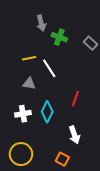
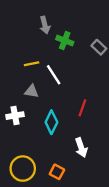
white cross: (23, 114) -> (15, 116), moved
orange square: (62, 159) -> (57, 172), moved

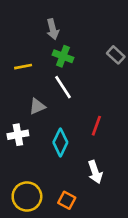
green cross: (65, 41) -> (63, 56), moved
yellow line: (32, 64) -> (23, 67), moved
gray triangle: (32, 91) -> (37, 106), turned -32

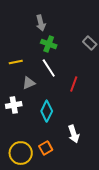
yellow line: (23, 67) -> (16, 62), moved
red line: (96, 126) -> (74, 84), moved
orange square: (67, 200) -> (46, 148), moved, turned 32

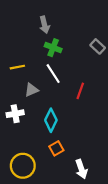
white arrow: (74, 134) -> (81, 169), moved
orange square: (46, 148) -> (56, 148), moved

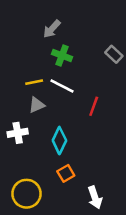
gray arrow: (44, 25) -> (52, 29), turned 56
yellow line: (17, 67) -> (34, 82), moved
white line: (53, 74) -> (62, 86), turned -30

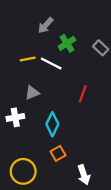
green cross: (62, 56) -> (67, 43), moved, turned 36
yellow line: (34, 82) -> (28, 59), moved
white line: (62, 86) -> (51, 64), moved

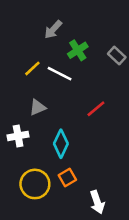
yellow line: (28, 59) -> (32, 68), turned -32
red line: (83, 94) -> (96, 109), turned 30
yellow circle: (23, 171) -> (35, 184), moved

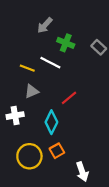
green cross: (78, 50) -> (66, 43), turned -35
yellow line: (32, 68) -> (27, 68), moved, turned 64
red line: (96, 109) -> (69, 98), moved

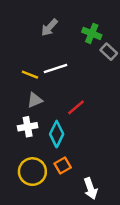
green cross: (66, 43) -> (92, 33), moved
white line: (50, 63) -> (55, 69), turned -45
white cross: (15, 116) -> (28, 127), moved

